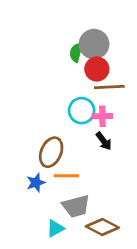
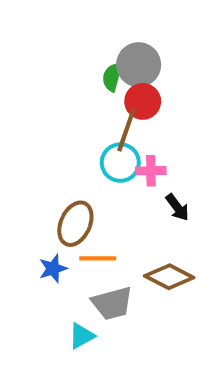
brown line: (109, 87) -> (126, 130), moved, turned -68
black arrow: (104, 141) -> (177, 207), moved
brown diamond: (102, 227) -> (169, 277), moved

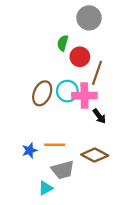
gray circle: (139, 65) -> (89, 18), moved
brown line: (126, 130) -> (97, 73), moved
pink cross: (151, 171) -> (84, 96), size x1.5
brown ellipse: (75, 224) -> (42, 93), moved

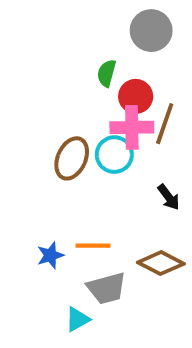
pink cross: (84, 96) -> (132, 127), moved

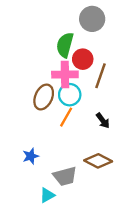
green semicircle: (107, 73) -> (65, 45), size x1.5
pink cross: (132, 127) -> (65, 75), moved
orange line: (93, 246) -> (66, 117), moved, turned -60

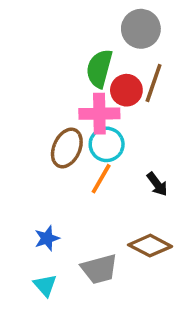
brown line: (100, 76) -> (154, 83), moved
cyan triangle: (47, 195) -> (45, 285), moved, turned -42

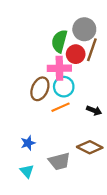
gray circle: (141, 29) -> (84, 29), moved
orange line: (101, 179) -> (60, 107), turned 36
black arrow: (157, 184) -> (94, 110), turned -32

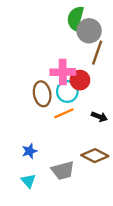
green semicircle: (59, 41) -> (75, 18), moved
red circle: (76, 54) -> (80, 80), moved
brown ellipse: (40, 89) -> (42, 94), turned -35

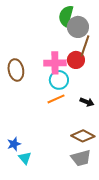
red circle: (80, 80) -> (76, 60), moved
brown ellipse: (42, 94) -> (16, 70), moved
blue star: (30, 151) -> (14, 144), moved
gray trapezoid: (63, 171) -> (81, 158), moved

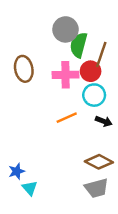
green semicircle: (66, 16) -> (79, 45), moved
gray circle: (78, 27) -> (65, 29), moved
brown ellipse: (16, 70) -> (24, 69), moved
cyan circle: (59, 80) -> (94, 95), moved

